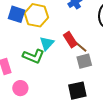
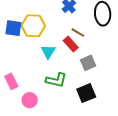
brown line: (81, 47) -> (78, 33), moved
green L-shape: (33, 56) -> (56, 80), moved

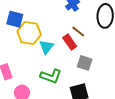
yellow hexagon: (33, 26) -> (29, 33), moved
gray square: (88, 63) -> (85, 63), turned 35

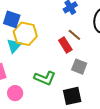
cyan triangle: (46, 47) -> (14, 46), moved

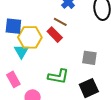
brown line: (74, 35) -> (60, 22), moved
red rectangle: (65, 45) -> (55, 35), moved

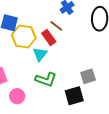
cyan triangle: (21, 51) -> (40, 54), moved
gray square: (89, 58) -> (88, 76), moved, turned -35

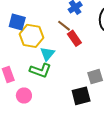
red rectangle: (49, 38) -> (74, 38), moved
green L-shape: (46, 79) -> (40, 70), moved

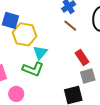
brown line: (64, 26) -> (70, 26), moved
red rectangle: (74, 38) -> (82, 58), moved

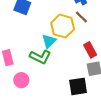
yellow hexagon: (24, 34) -> (63, 26), moved

